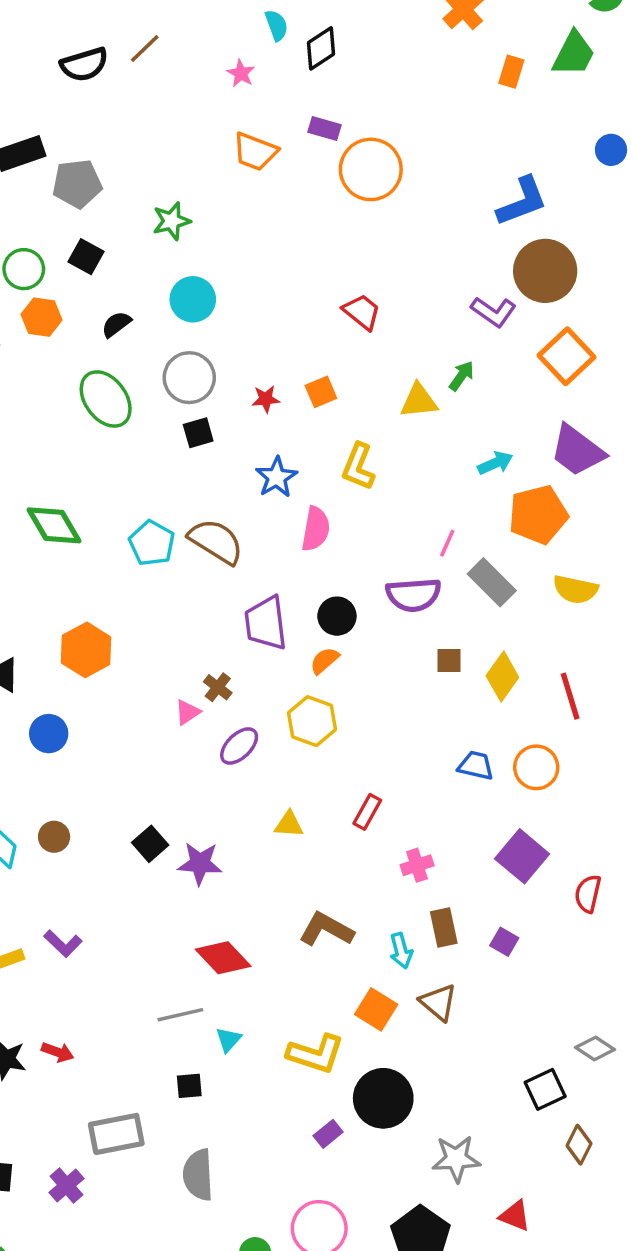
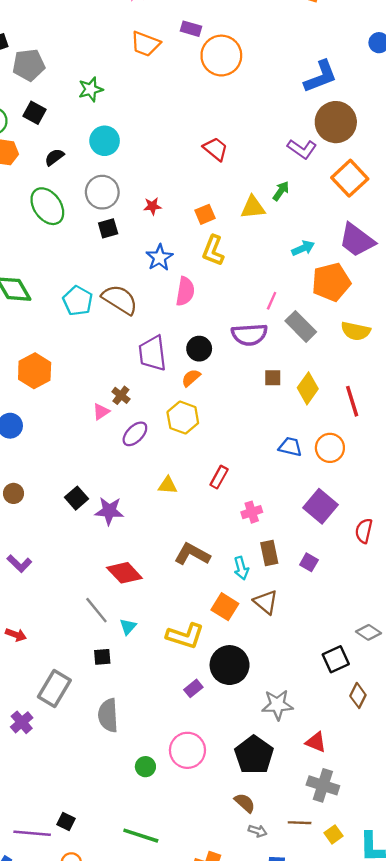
orange square: (321, 392) -> (205, 214), moved
gray line: (180, 1015) -> (96, 610), turned 64
gray rectangle: (116, 1134) -> (54, 688), turned -48

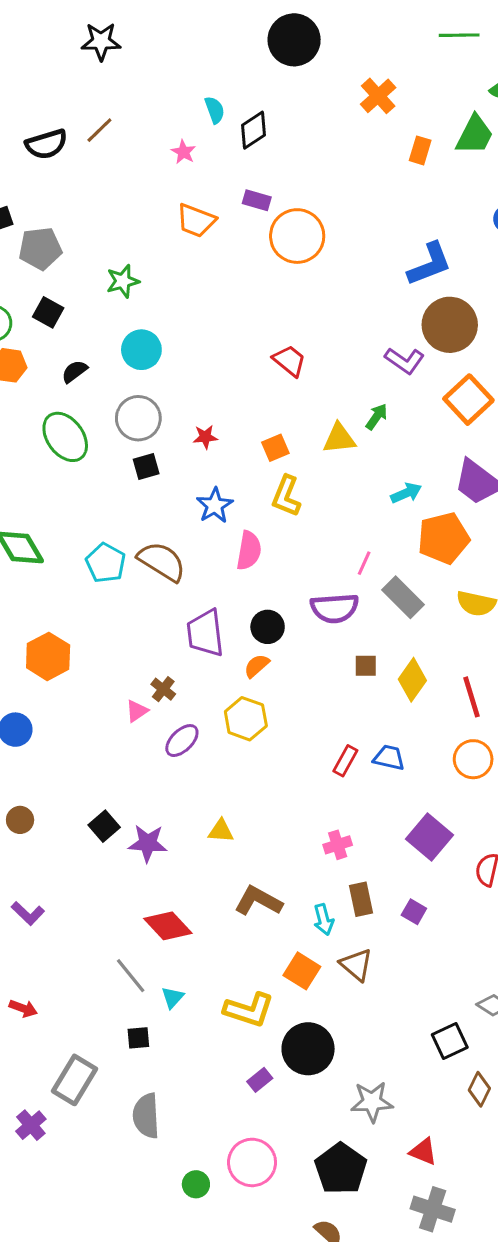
orange circle: (330, 448) -> (473, 759), moved
red rectangle: (219, 477) -> (345, 761), moved
yellow triangle: (168, 485) -> (221, 831), moved

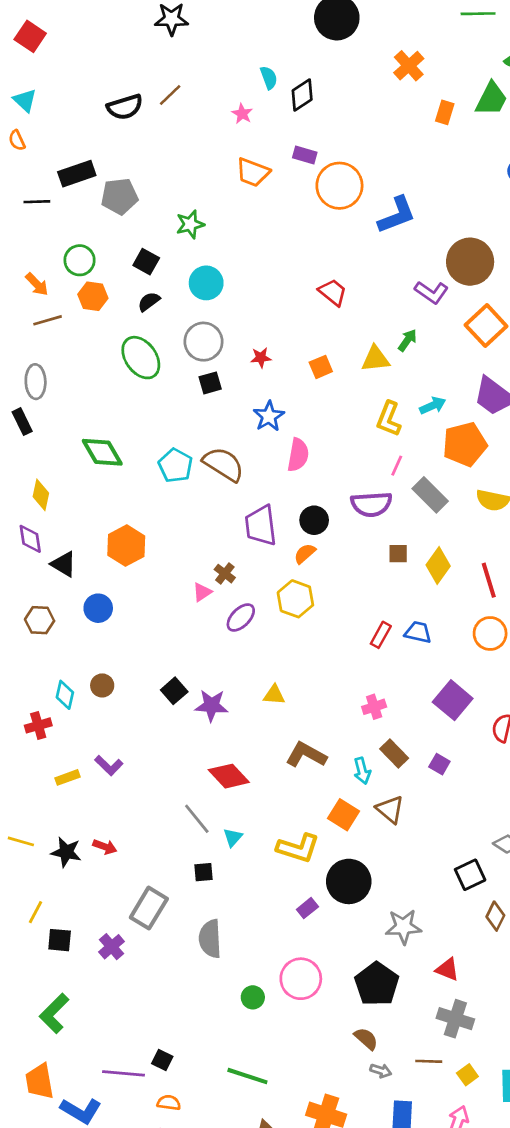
blue L-shape: (430, 264) -> (397, 215), moved
black square: (48, 312) -> (146, 262), moved
yellow L-shape: (286, 496) -> (389, 419), moved
brown rectangle: (361, 899) -> (394, 753), turned -32

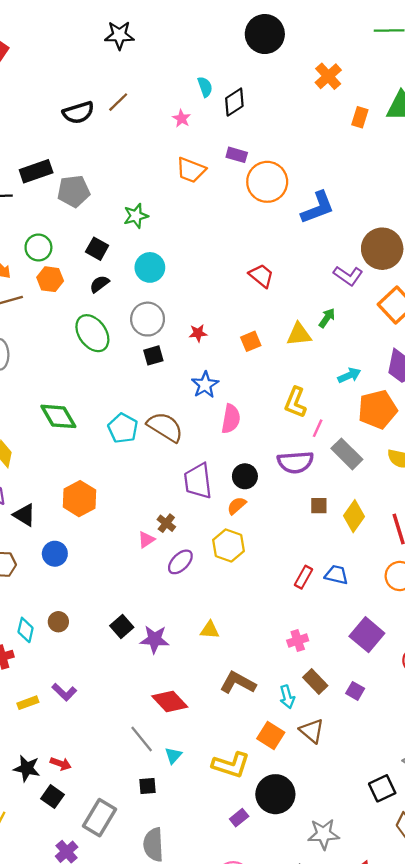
yellow L-shape: (389, 419) -> (295, 402), moved
black square: (60, 940) -> (53, 797), moved, turned 30

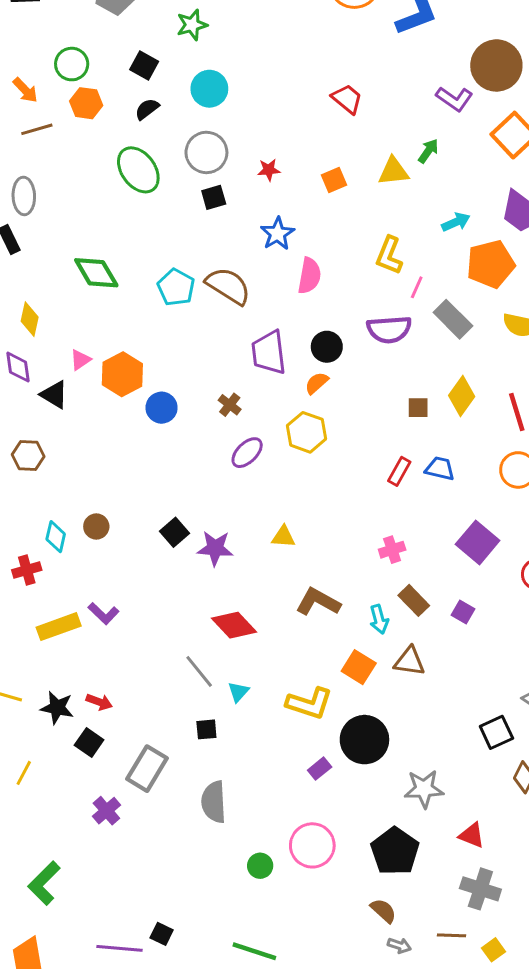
brown square: (319, 506) -> (418, 408), moved
pink triangle: (146, 540) -> (80, 360), moved
blue circle: (55, 554) -> (162, 408), moved
yellow rectangle: (28, 703) -> (59, 627), size x1.6
brown triangle: (312, 731) -> (409, 661), turned -32

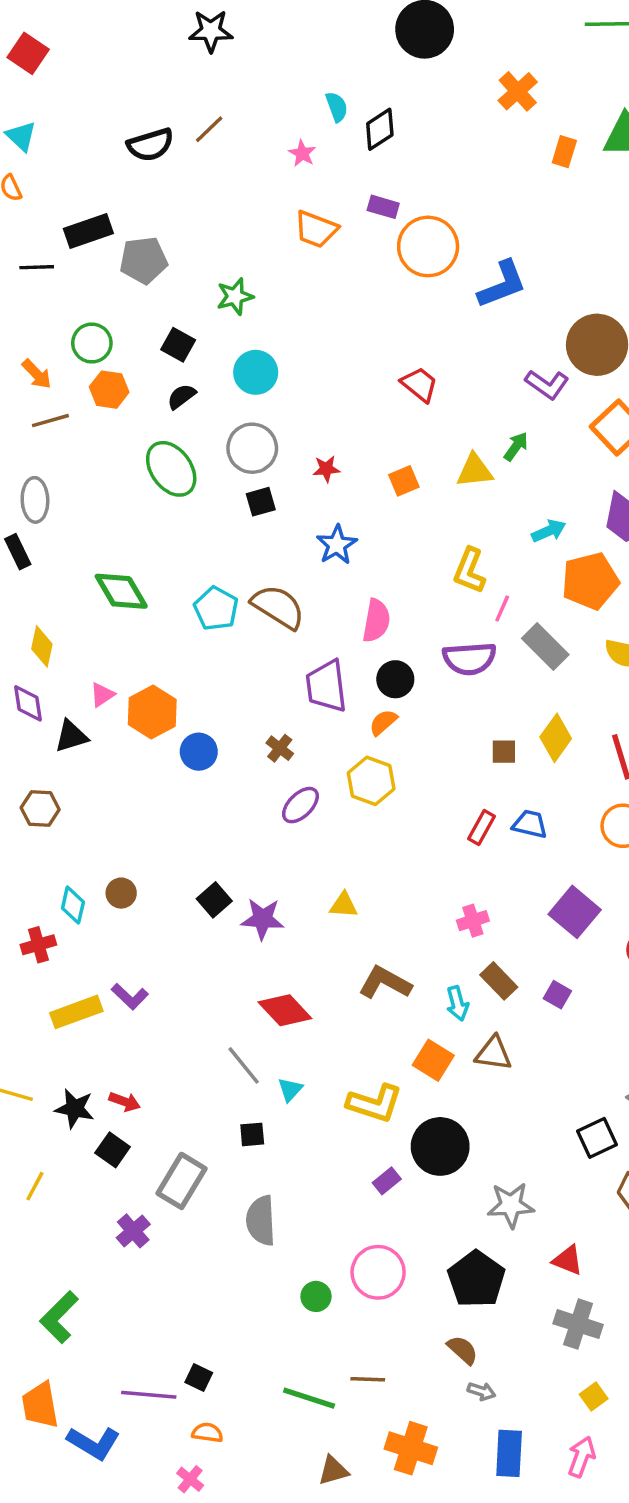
pink semicircle: (309, 276) -> (376, 621), moved
black triangle: (54, 395) -> (71, 736), turned -48
brown line: (451, 935) -> (368, 1379), moved

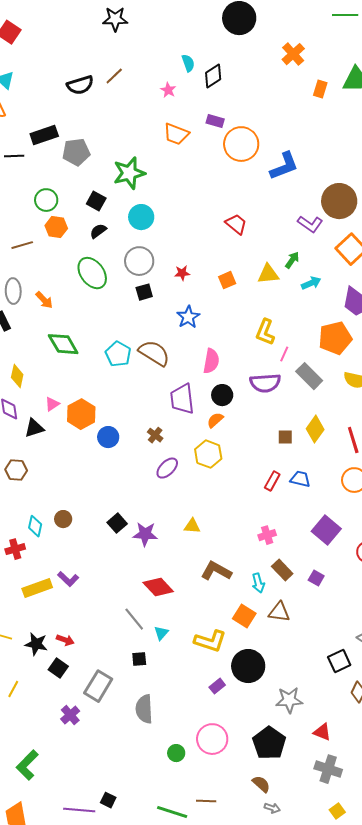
green star: (235, 296) -> (129, 173), size x1.5
orange arrow: (37, 374) -> (44, 300), moved
cyan arrow: (549, 531) -> (311, 283), moved

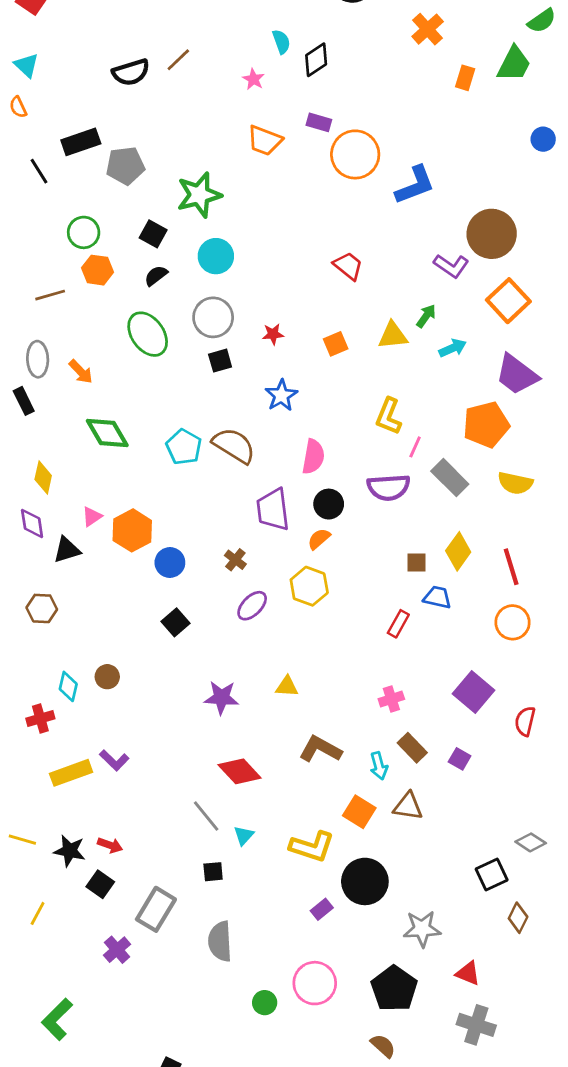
black line: (14, 156) -> (39, 171), turned 60
blue trapezoid: (300, 479) -> (437, 597), moved
black square: (117, 523) -> (175, 622), moved

